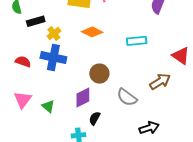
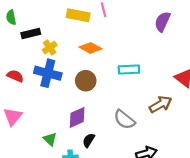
cyan rectangle: (137, 41) -> (129, 69), moved
brown circle: (99, 74) -> (86, 81), moved
green triangle: (48, 106) -> (50, 139), moved

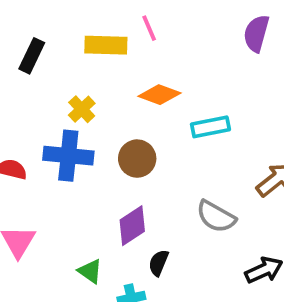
black rectangle: (31, 34) -> (32, 56), moved, turned -42
yellow cross: (50, 48) -> (82, 109), moved
orange diamond: (91, 48) -> (159, 95), moved

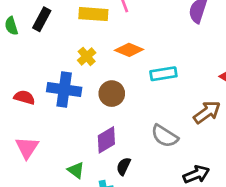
yellow cross: (82, 109) -> (87, 56), moved

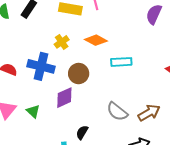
brown arrow: (207, 112) -> (149, 113), moved
purple diamond: (106, 140) -> (64, 98), moved
green triangle: (76, 170) -> (33, 111), moved

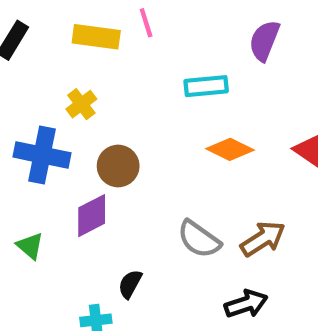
orange diamond: (96, 40) -> (230, 149), moved
cyan rectangle: (121, 62) -> (206, 86), moved

